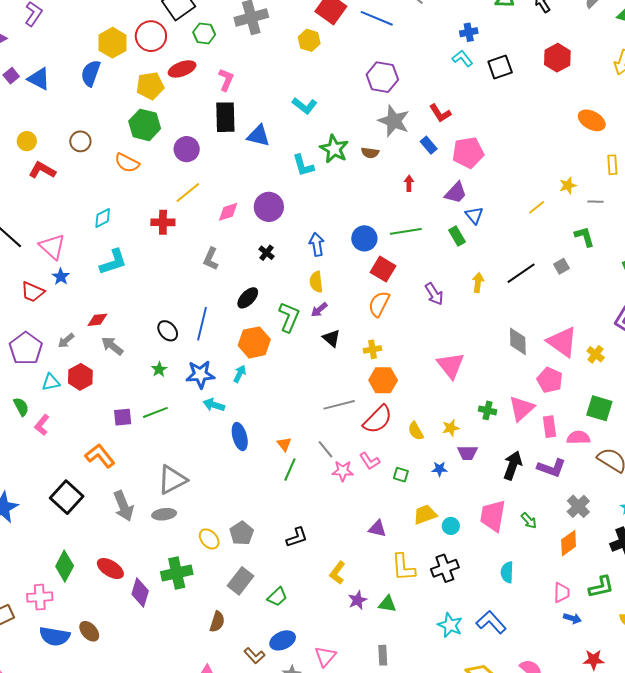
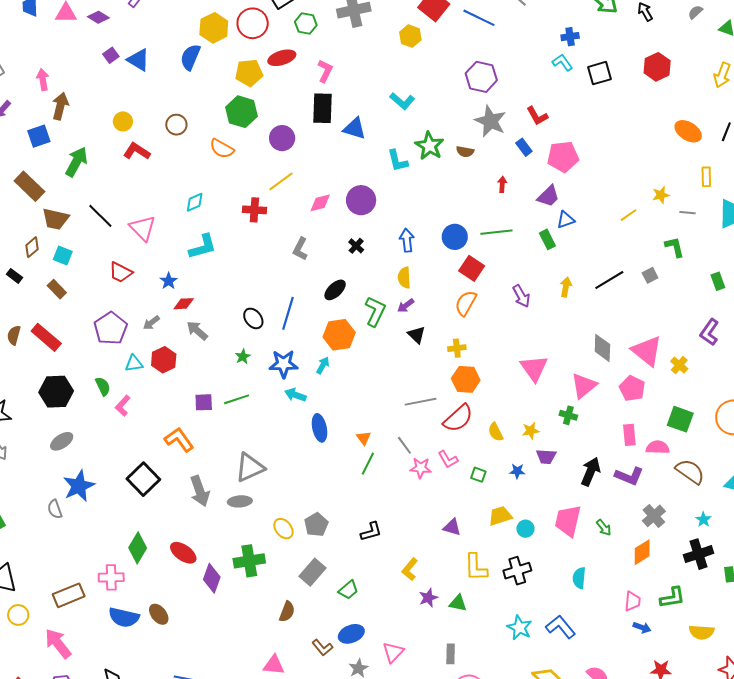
blue triangle: (474, 215) -> (566, 220), turned 48
blue star: (61, 277) -> (169, 281), moved
pink triangle: (522, 409) -> (584, 386), moved

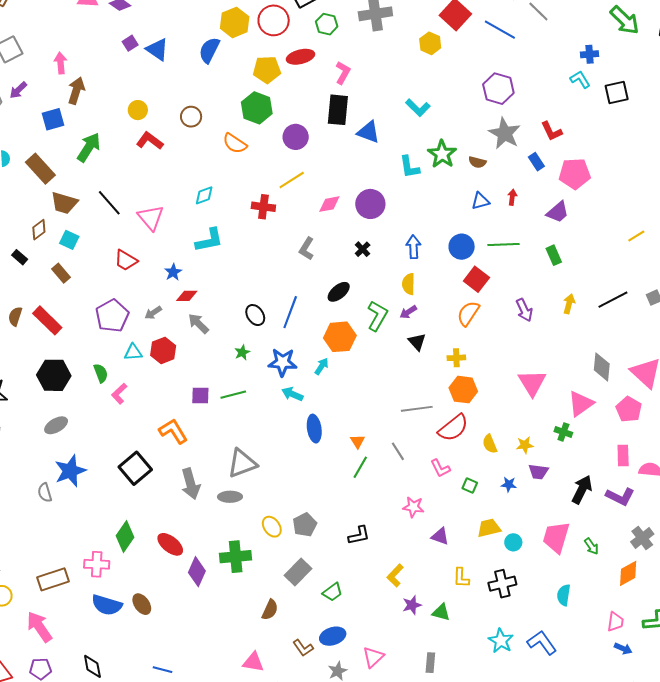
blue triangle: (566, 220) -> (480, 201), moved
pink star: (421, 468) -> (413, 507), moved
yellow L-shape: (476, 567) -> (461, 578), size x0.7

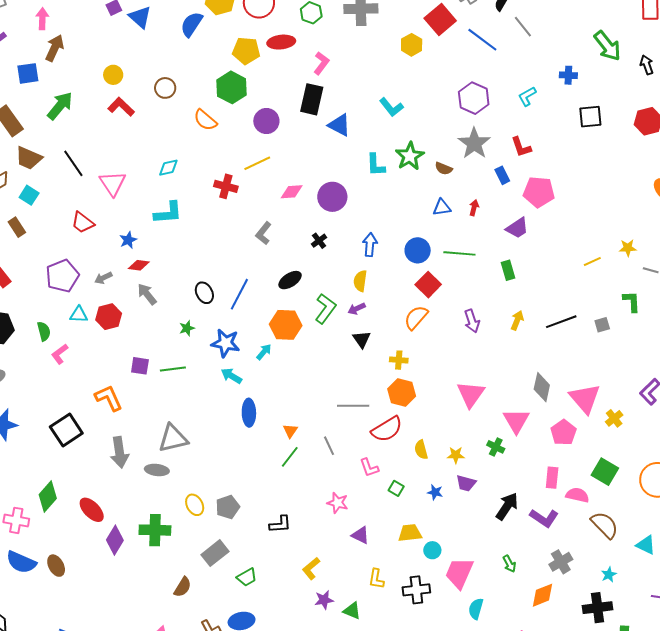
cyan L-shape: (580, 79) -> (527, 96), moved, turned -95
pink triangle: (581, 404) -> (516, 421), turned -32
pink trapezoid: (556, 537) -> (459, 573), moved

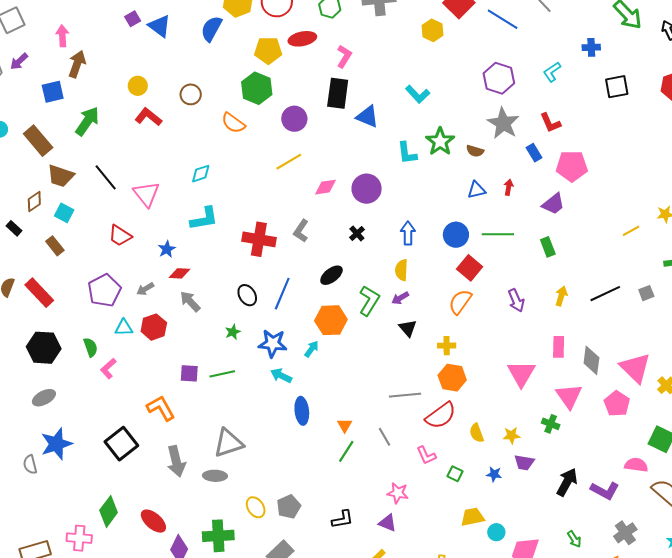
red cross: (226, 186) -> (259, 239), moved, size x1.4
pink rectangle: (552, 478) -> (559, 347), moved
purple triangle: (360, 535) -> (387, 523), moved

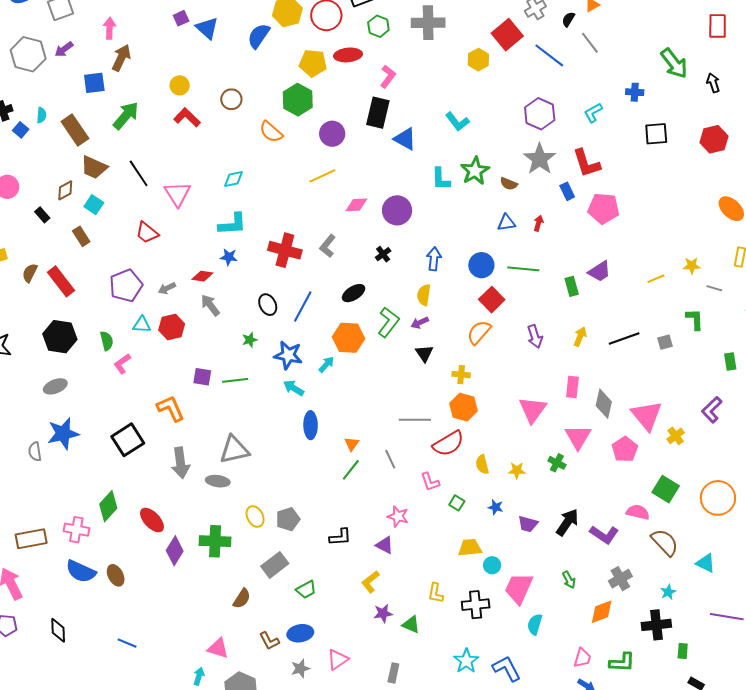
red L-shape: (550, 123) -> (586, 163), size x1.4
purple trapezoid: (553, 204) -> (599, 271), moved
blue star: (167, 249) -> (229, 257), moved, turned 30
purple trapezoid: (524, 463) -> (528, 524), moved

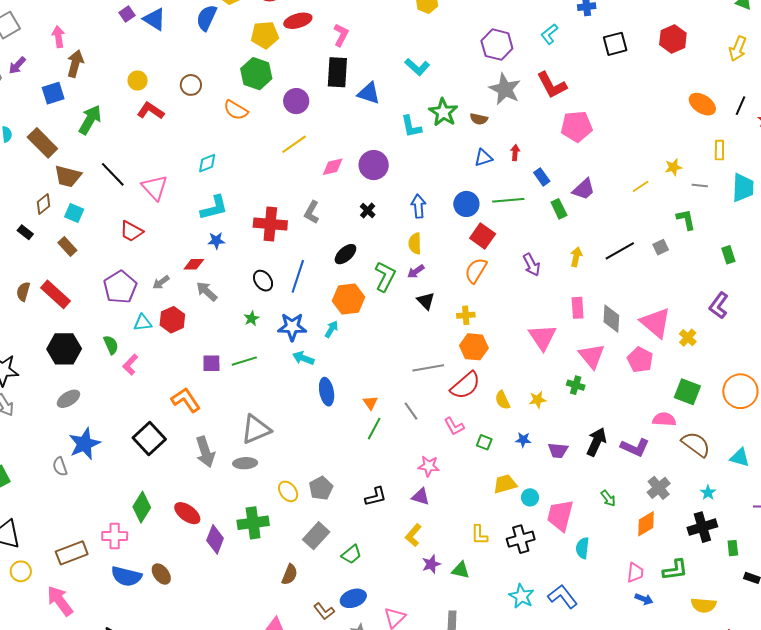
blue rectangle: (567, 191) -> (542, 177), moved

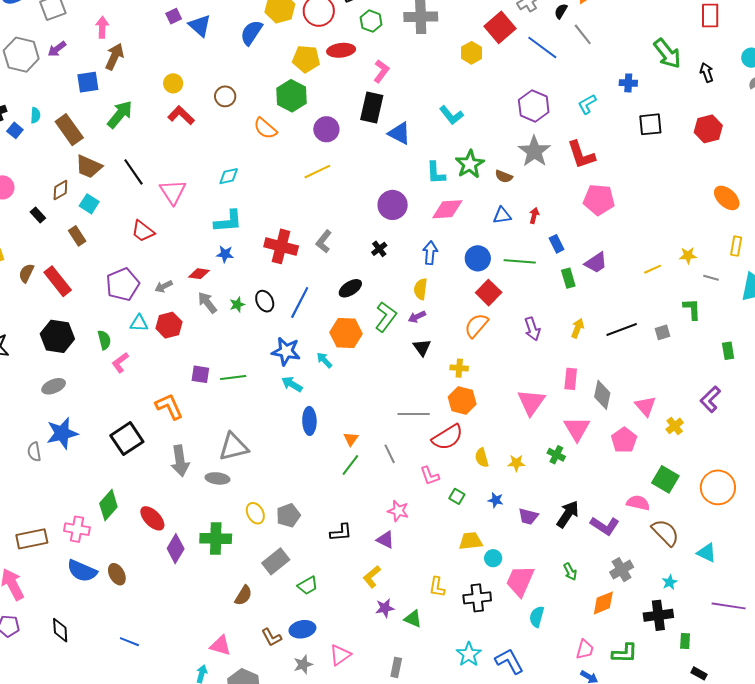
pink diamond: (333, 167) -> (447, 209), moved, size x1.4
green star: (252, 318) -> (237, 305), moved
pink triangle: (656, 323) -> (645, 406), size x0.7
cyan arrow: (331, 329) -> (324, 360), turned -84

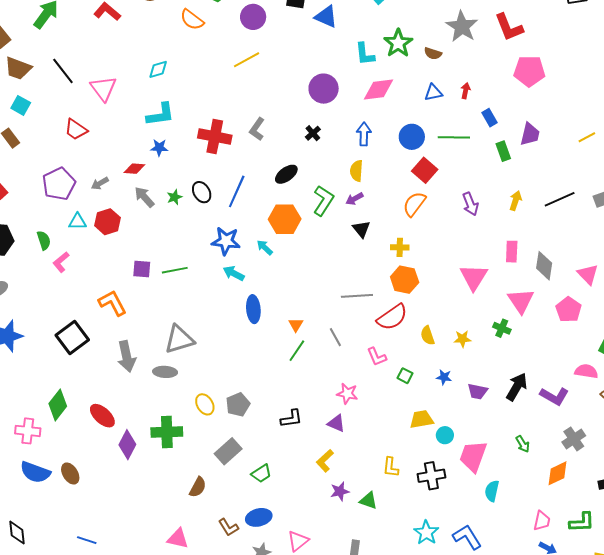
purple trapezoid: (596, 263) -> (530, 134), turned -40

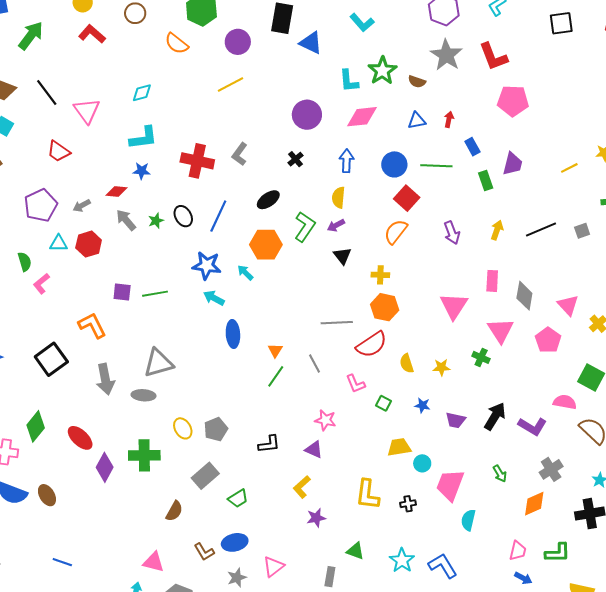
yellow L-shape: (391, 467) -> (367, 495), size x1.5
black cross: (431, 476) -> (408, 504), size x0.6
green triangle: (368, 500) -> (355, 551), moved

